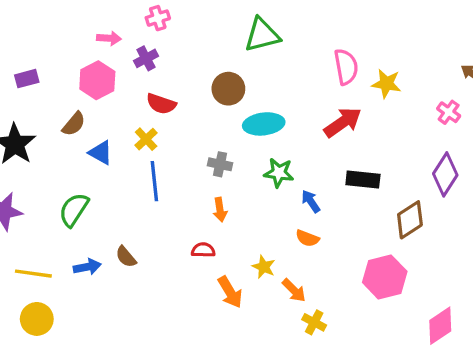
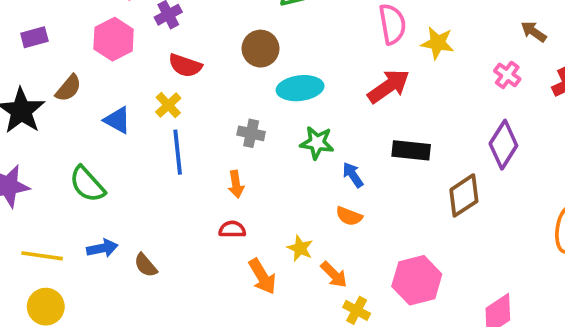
brown semicircle: (74, 124) -> (68, 88), moved
green semicircle: (74, 210) -> (87, 184), turned -75
orange arrow: (220, 210) -> (236, 184), moved
brown semicircle: (126, 257) -> (146, 265), moved
pink hexagon: (385, 277) -> (417, 280), moved

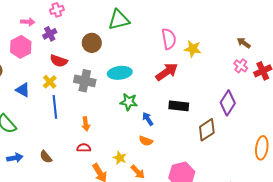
brown circle: (261, 49) -> (92, 43), moved
pink cross: (507, 75) -> (241, 66), moved
gray cross: (251, 133) -> (85, 81), moved, size x1.5
brown semicircle: (146, 265) -> (46, 157), moved

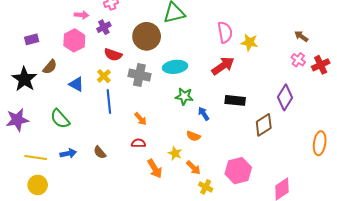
brown circle: (92, 43) -> (147, 36), size x1.4
orange arrow: (86, 124) -> (140, 119), turned -32
orange semicircle: (146, 141) -> (193, 136), moved

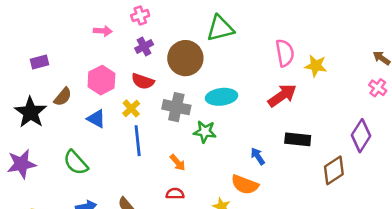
purple cross: (104, 27) -> (144, 46), moved
pink hexagon: (74, 40) -> (101, 80), moved
green star: (184, 96) -> (205, 132), moved
orange semicircle: (193, 136) -> (245, 185), size x1.5

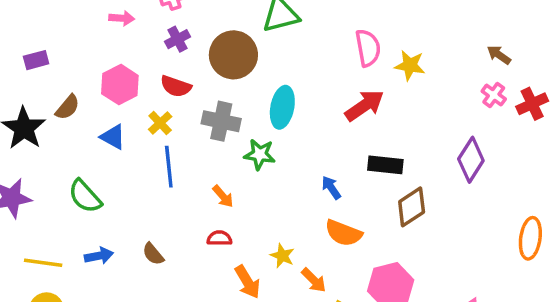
cyan ellipse: (222, 97) -> (282, 107), turned -72
brown diamond: (334, 170) -> (412, 207), moved
orange semicircle: (245, 185) -> (343, 233), moved

